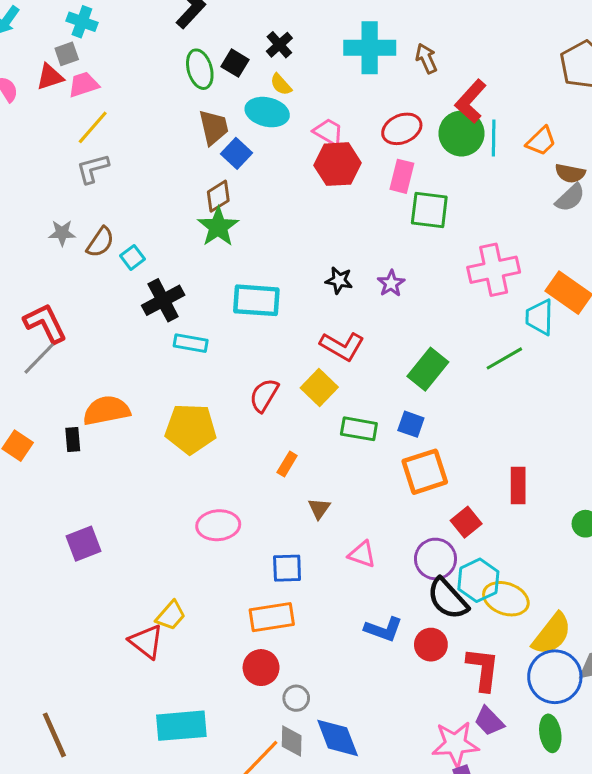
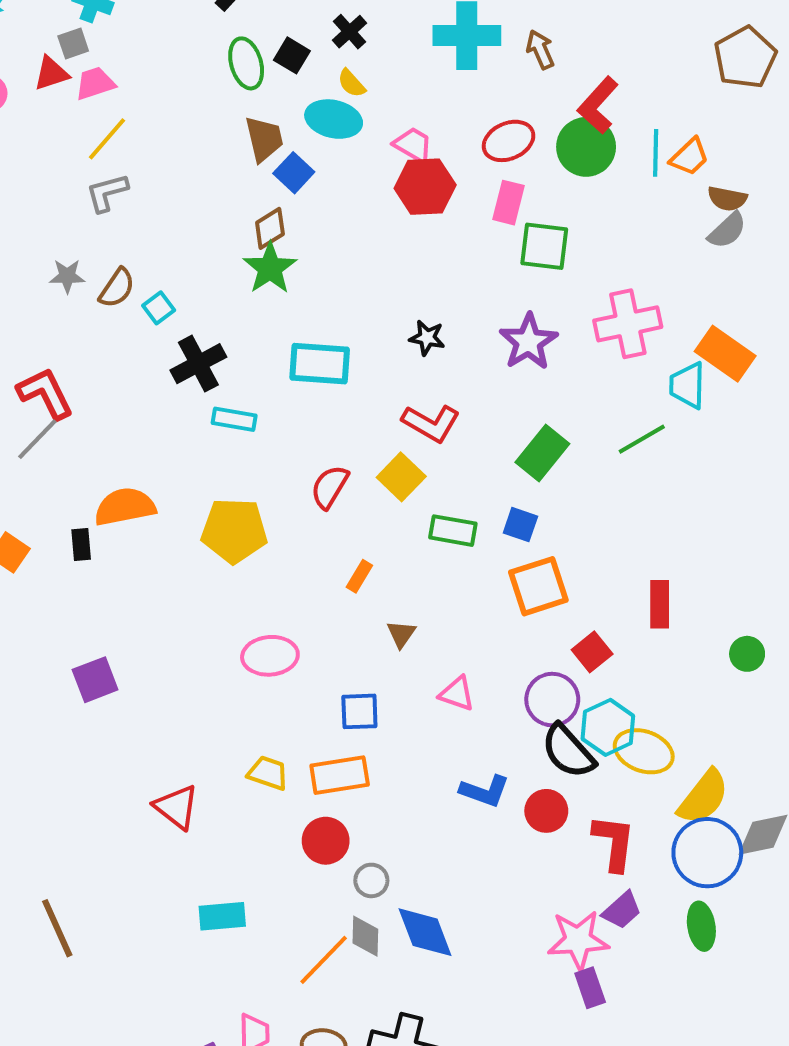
cyan line: (494, 138) -> (656, 153), moved
purple star: (391, 283) -> (528, 342), moved, size x1.6
yellow trapezoid: (171, 616) -> (268, 773), moved, turned -112
purple trapezoid: (489, 721) -> (622, 910), turned -88
cyan rectangle: (181, 726) -> (222, 916), size x0.7

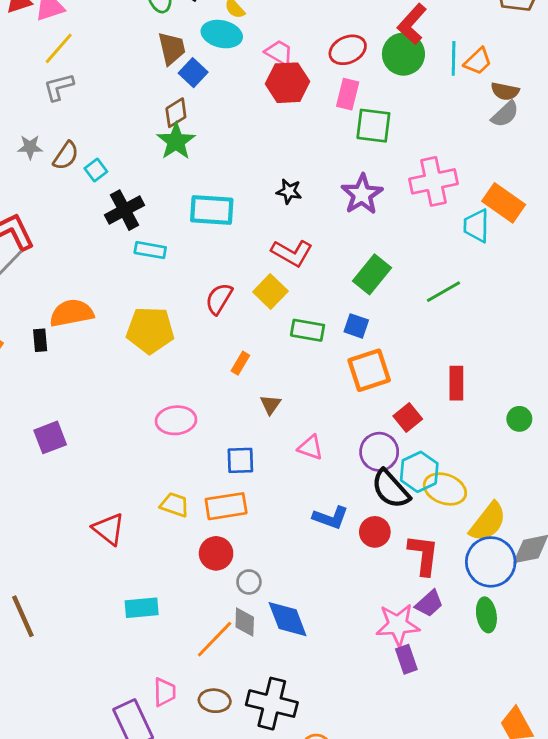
green line: (642, 439) -> (444, 292), moved

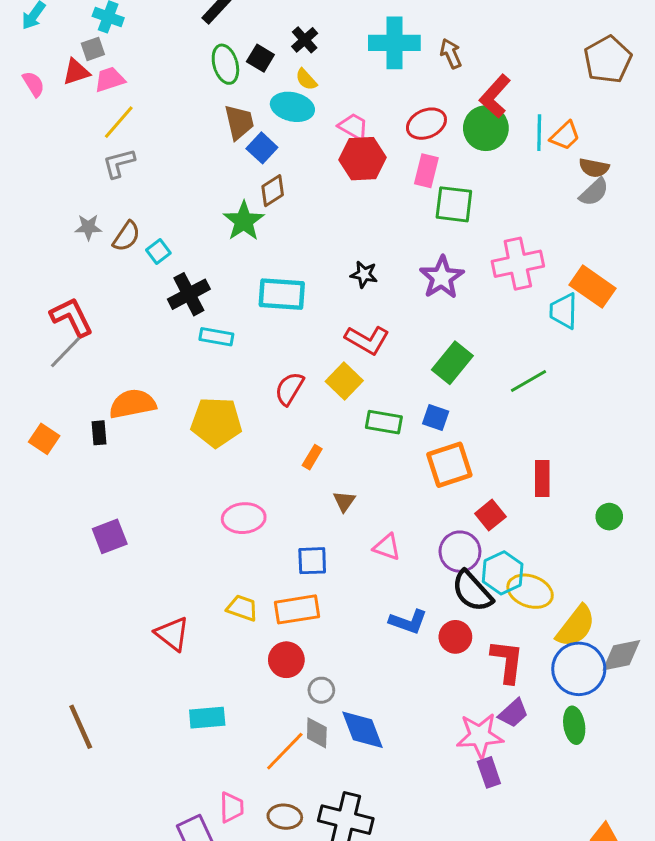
brown diamond: (176, 113) -> (273, 191), moved

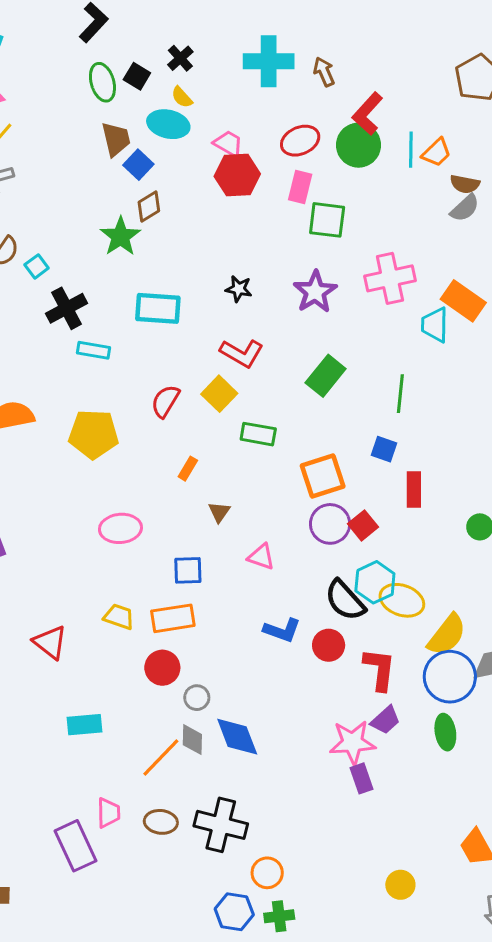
green line: (529, 381) -> (400, 394), turned -54
blue square: (436, 418) -> (384, 449), moved
purple circle: (460, 552) -> (330, 524), moved

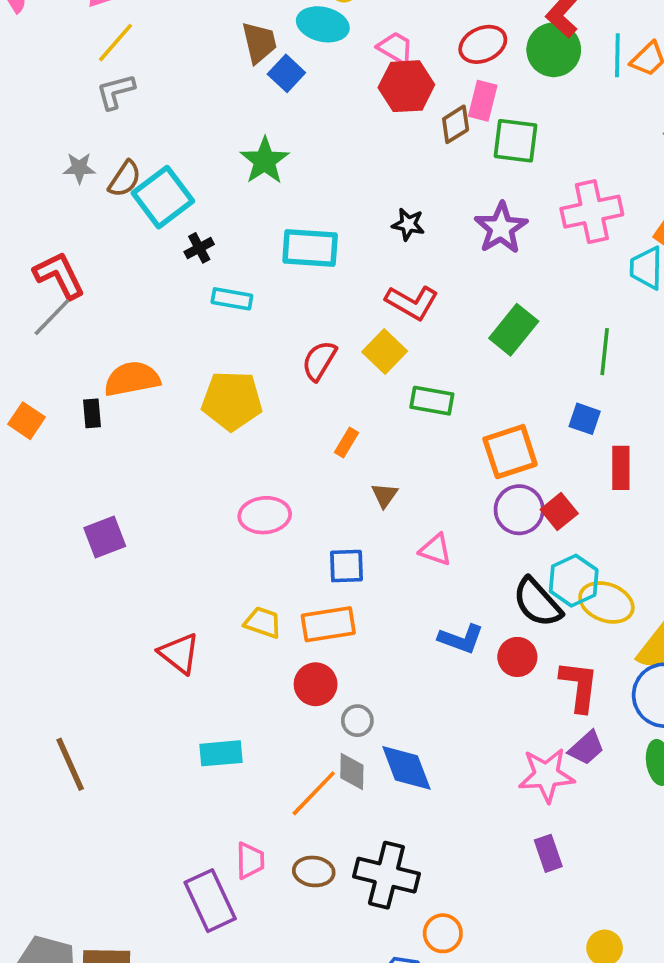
brown diamond: (149, 207) -> (456, 124), moved
cyan square: (37, 266) -> (163, 197), size x2.0
black cross: (67, 308) -> (199, 248), size x0.6
purple rectangle: (362, 778) -> (548, 853), moved

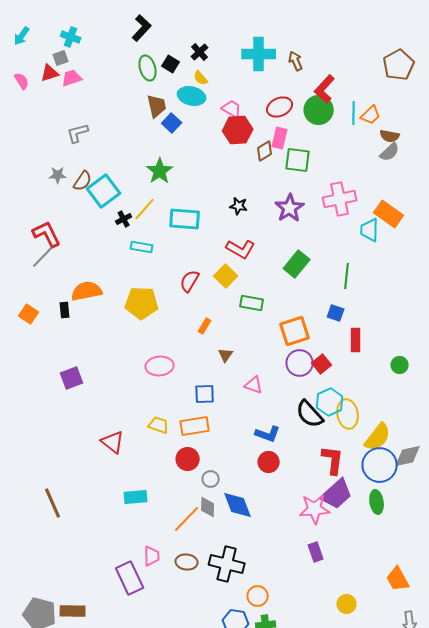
yellow line: (116, 43) -> (145, 209), moved
yellow ellipse: (606, 602) -> (348, 414), turned 60
red circle: (517, 657) -> (269, 462), moved
purple trapezoid: (586, 748) -> (337, 494), size x1.6

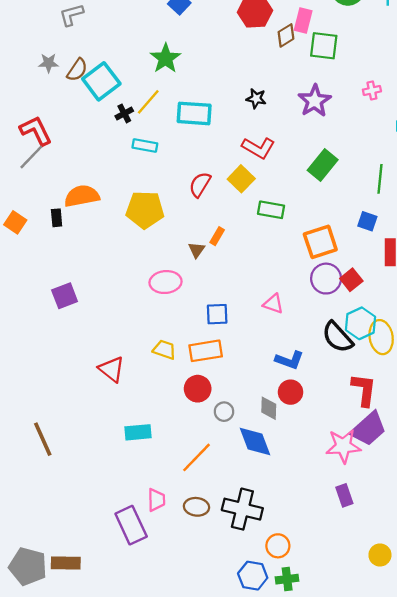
pink cross: (340, 199) -> (372, 90), size x0.5
brown triangle: (226, 355) -> (196, 250), moved
gray diamond: (208, 507) -> (269, 408), moved

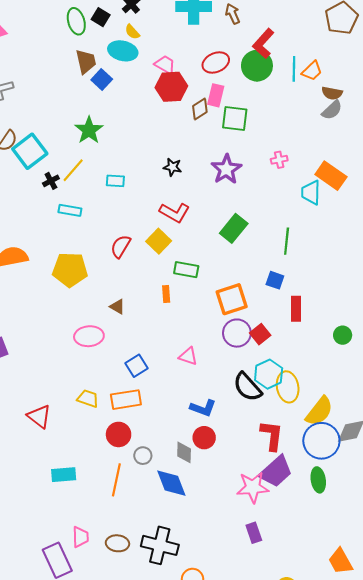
cyan rectangle: (194, 113) -> (115, 181), size x0.6
orange rectangle: (217, 236) -> (166, 294), moved, turned -35
brown triangle: (196, 250) -> (117, 307), turned -35
blue square: (217, 314) -> (137, 366), turned -30
orange line: (196, 457) -> (116, 480), moved, turned -32

